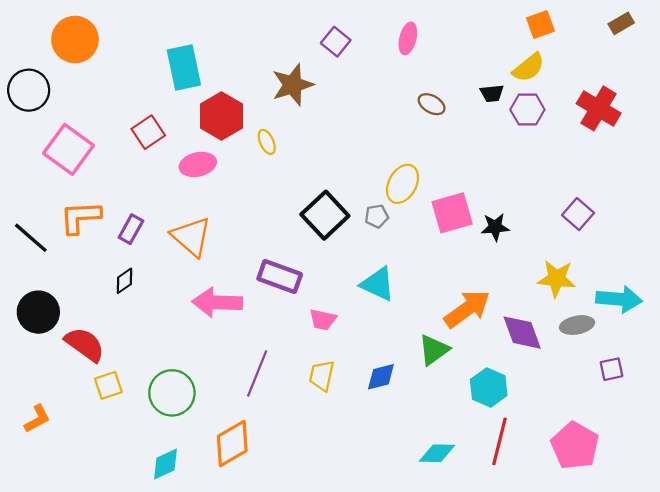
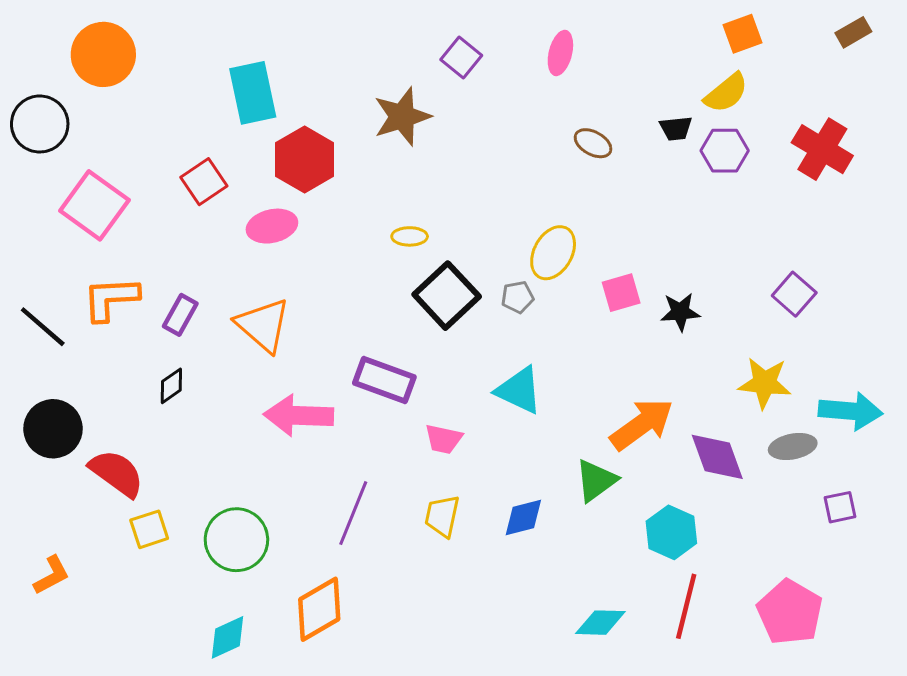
yellow ellipse: (267, 142) -> (410, 236), moved, turned -65
pink square: (452, 213) -> (621, 293), size x0.7

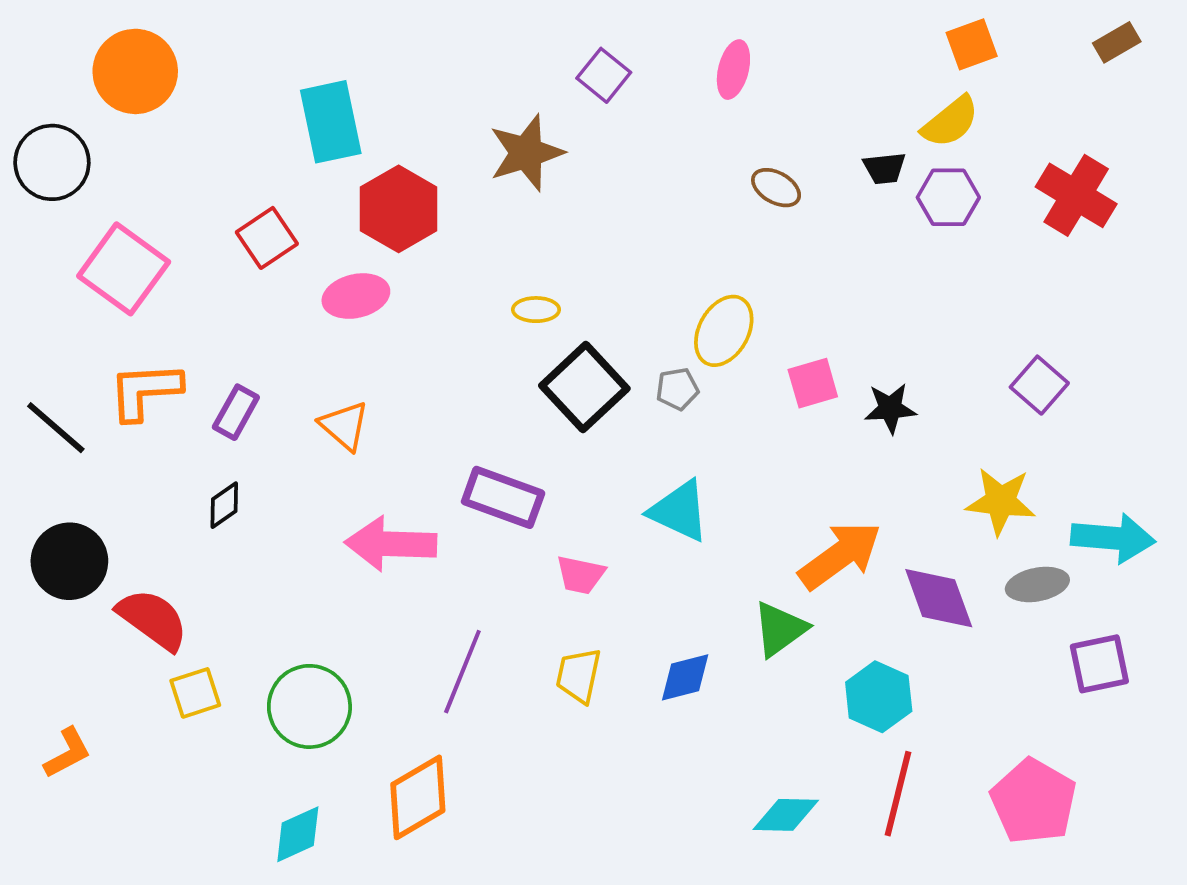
orange triangle: (263, 325) -> (344, 426), size x0.7
purple square: (840, 507) -> (1099, 664), size x1.4

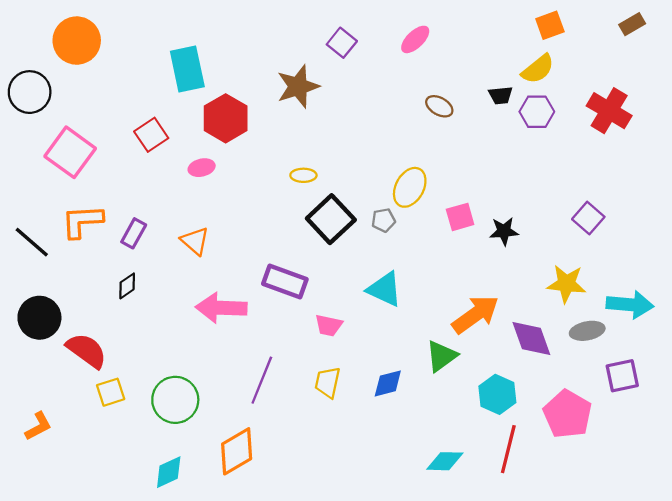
pink ellipse: (733, 70) -> (415, 39), turned 32
pink ellipse: (356, 296) -> (202, 168), size x0.7
pink pentagon: (1034, 801) -> (567, 414), moved

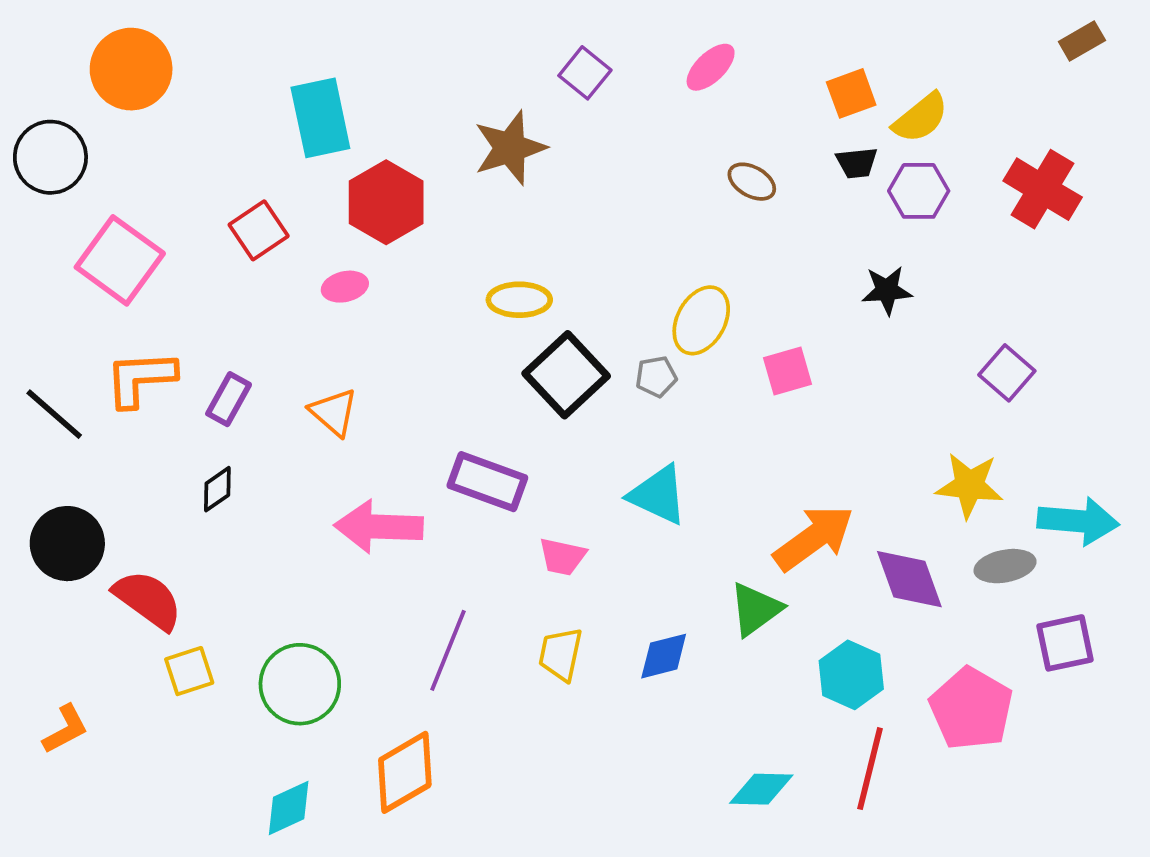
orange square: (550, 25) -> (851, 93), moved
yellow ellipse: (303, 175) -> (519, 300), size x1.4
black star: (504, 231) -> (887, 290), moved

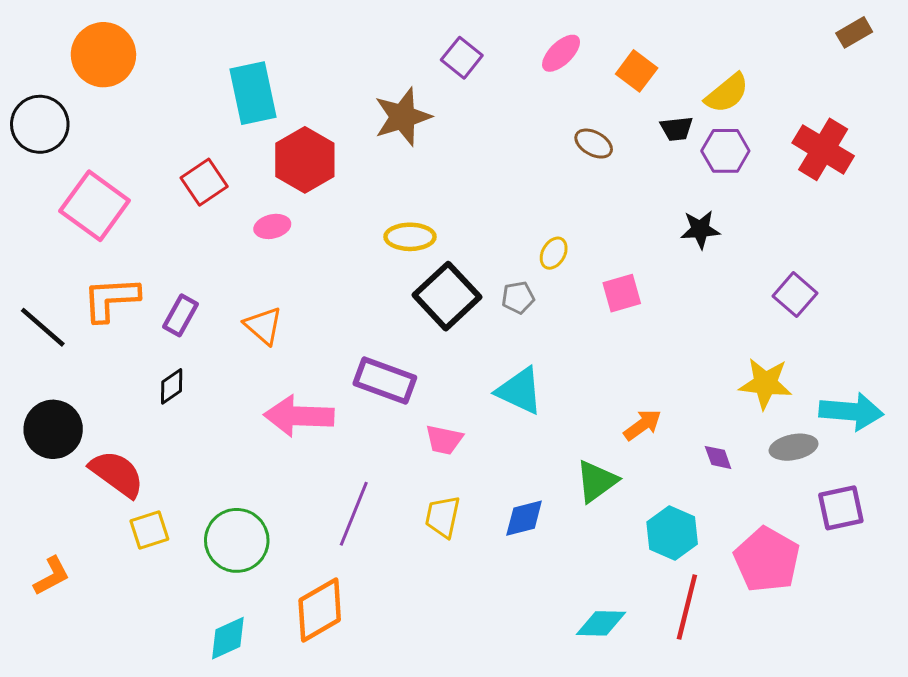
orange square: (851, 93) -> (637, 71), moved, turned -33
yellow ellipse: (701, 320) -> (554, 253), size x0.6
orange arrow: (814, 538) -> (642, 425), size x0.6
purple diamond: (909, 579) -> (718, 457), size x0.5

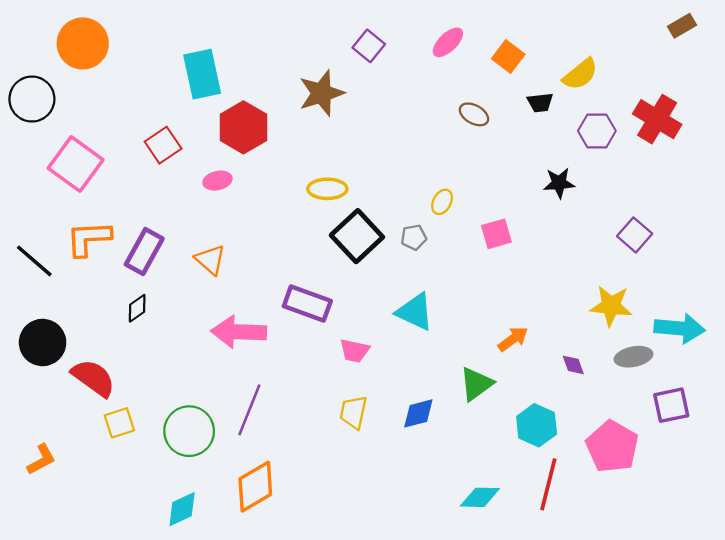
purple hexagon: (725, 151) -> (597, 131), moved
purple rectangle: (180, 315) -> (144, 251), size x1.4
purple line: (354, 514) -> (249, 410), moved

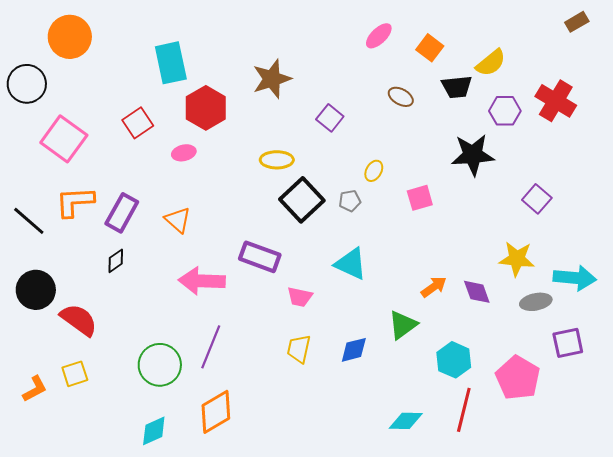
purple square: (369, 46) -> (330, 118), moved
black trapezoid: (540, 103) -> (457, 87), size x1.4
black star: (559, 183) -> (473, 155), size x1.6
purple diamond: (573, 365) -> (477, 292), moved, size x1.4
yellow square: (119, 423) -> (75, 374), moved

